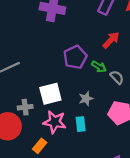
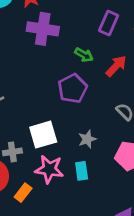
green arrow: (99, 67) -> (84, 55), moved
orange rectangle: (40, 146) -> (23, 193), moved

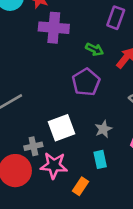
pink star: (49, 169) -> (54, 165), moved
orange rectangle: (23, 193) -> (81, 186), moved

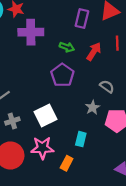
gray star: (103, 129) -> (93, 107), moved
gray cross: (33, 146) -> (12, 121), moved
cyan rectangle: (100, 159) -> (81, 139), turned 32

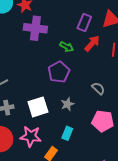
red arrow: (94, 51) -> (92, 43), moved
gray star: (93, 107) -> (67, 104), moved

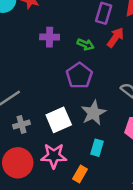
purple cross: (35, 28) -> (50, 37), moved, size x0.7
gray star: (67, 104) -> (94, 113), size x1.5

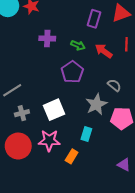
red arrow: (116, 37) -> (104, 51), moved, turned -90
gray star: (94, 113) -> (96, 104), moved

